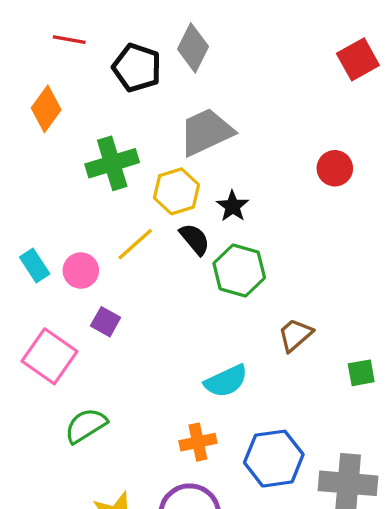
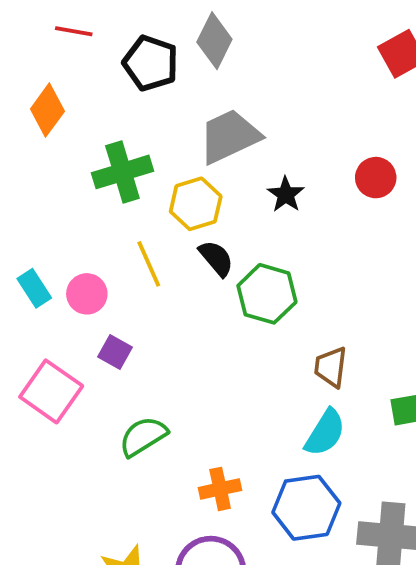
black star: (233, 206) -> (286, 194), moved
yellow line: (135, 244) -> (149, 264), turned -72
brown trapezoid: (295, 335) -> (331, 367), turned -42
cyan semicircle: (226, 381) -> (325, 433), moved, turned -33
green semicircle: (86, 426) -> (143, 436), moved

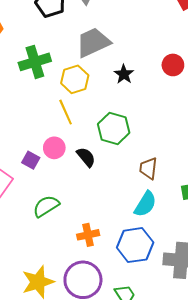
black semicircle: (216, 258) -> (86, 157), moved
yellow line: (149, 264) -> (66, 112), moved
pink circle: (87, 294) -> (54, 148), moved

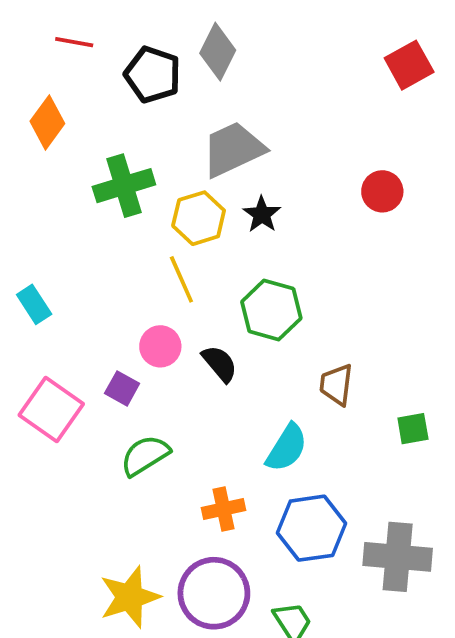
black star: (124, 74) -> (262, 214), moved
purple square: (31, 160) -> (122, 388), moved
cyan semicircle: (145, 204) -> (287, 448), moved

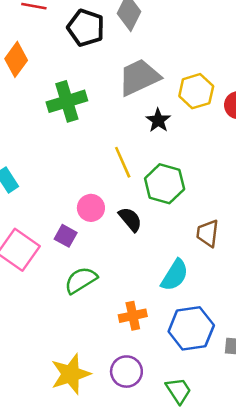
yellow hexagon: (199, 218) -> (196, 91), moved
yellow line: (181, 279) -> (123, 162), moved
purple circle: (214, 593) -> (126, 372), size x0.7

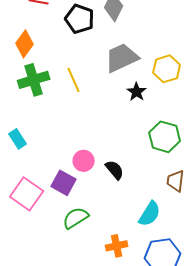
green cross: (67, 101) -> (34, 80), moved
yellow line: (123, 162) -> (74, 80), moved
green hexagon: (165, 184) -> (165, 137), moved
purple square: (66, 236) -> (64, 183), size x1.4

